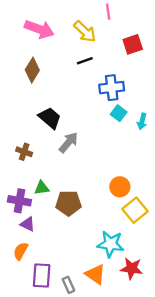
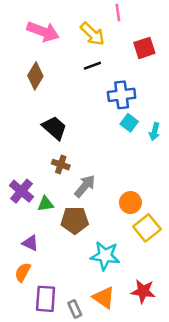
gray arrow: (68, 142) -> (85, 186), moved
brown cross: (24, 152) -> (61, 165), moved
purple cross: (19, 201) -> (21, 191), moved, turned 30
cyan star: (111, 244) -> (105, 256), moved

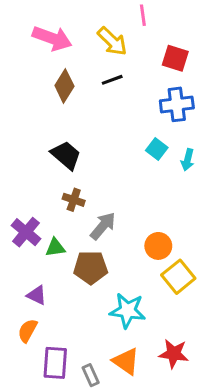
red square: (144, 48) -> (175, 58), turned 35
brown diamond: (35, 76) -> (64, 86), moved
blue cross: (122, 95) -> (177, 104), moved

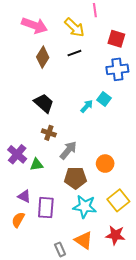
cyan arrow: (188, 160) -> (87, 106), moved, turned -152
brown pentagon: (91, 267) -> (75, 178), moved
yellow square: (178, 277) -> (118, 200), moved
purple rectangle: (55, 363) -> (46, 208), moved

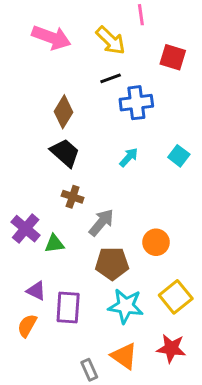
brown diamond: (43, 57) -> (63, 112), moved
blue cross: (117, 69) -> (136, 103), moved
cyan square: (104, 99) -> (179, 156), moved

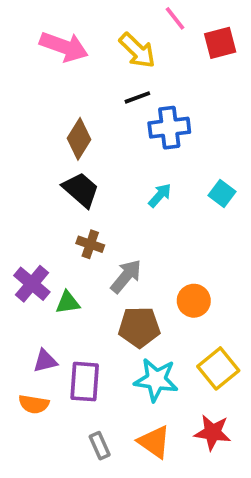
pink line: (141, 15) -> (175, 18), turned -30
red square: (173, 57) -> (220, 43), moved, turned -32
purple triangle: (36, 291) -> (45, 361), turned -40
orange semicircle: (27, 326) -> (34, 404), turned -110
gray rectangle: (89, 370) -> (100, 446), moved

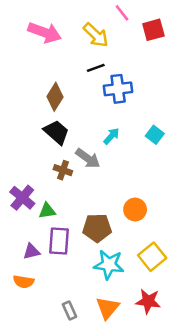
gray arrow: (126, 276) -> (88, 158), moved, turned 85
purple rectangle: (85, 382) -> (59, 241), moved
orange triangle: (154, 442) -> (108, 308), turned 35

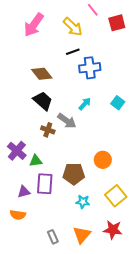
pink arrow: (45, 32) -> (34, 25), turned 105
brown diamond: (55, 97) -> (42, 74), turned -70
cyan star: (109, 265) -> (83, 202), size x0.6

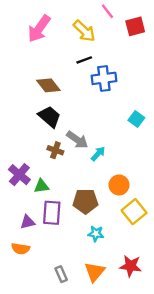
cyan arrow: (85, 104) -> (98, 154), moved
yellow square: (116, 196) -> (134, 212), moved

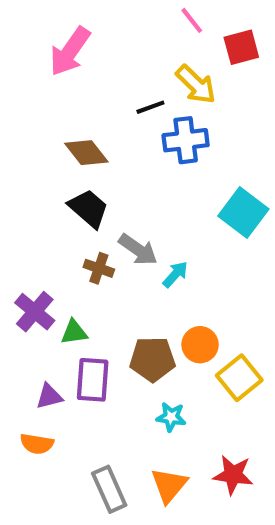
yellow arrow: (84, 31) -> (196, 84), moved
cyan square: (136, 119) -> (243, 212), size x1.6
orange circle: (119, 185) -> (200, 345), moved
gray rectangle: (61, 274) -> (109, 489), size x1.5

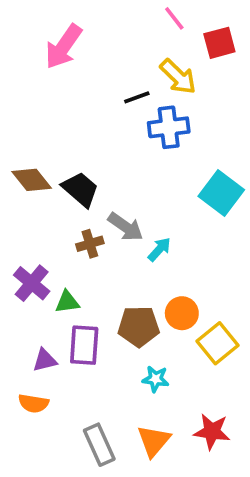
brown diamond: (86, 153) -> (32, 180), moved
brown cross: (99, 268) -> (90, 244), turned -36

